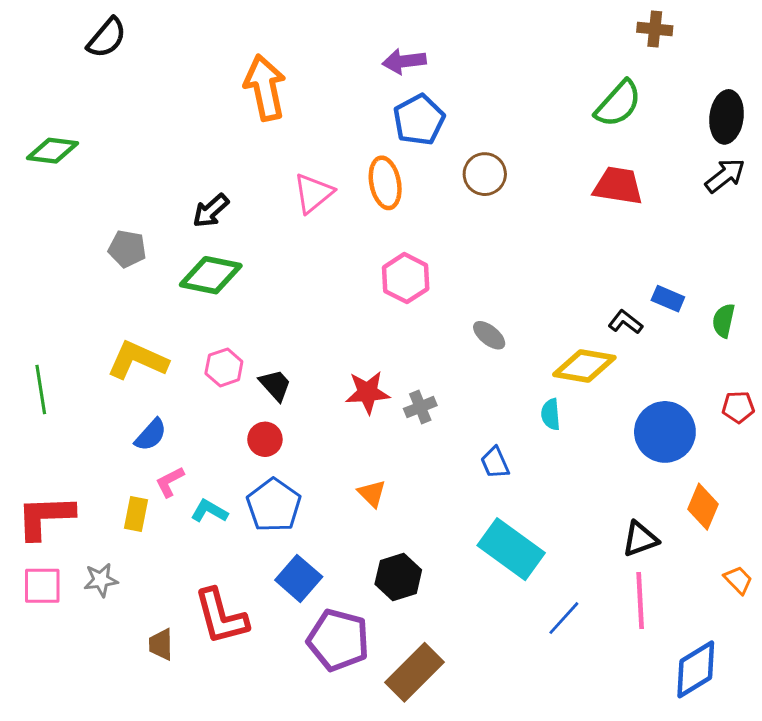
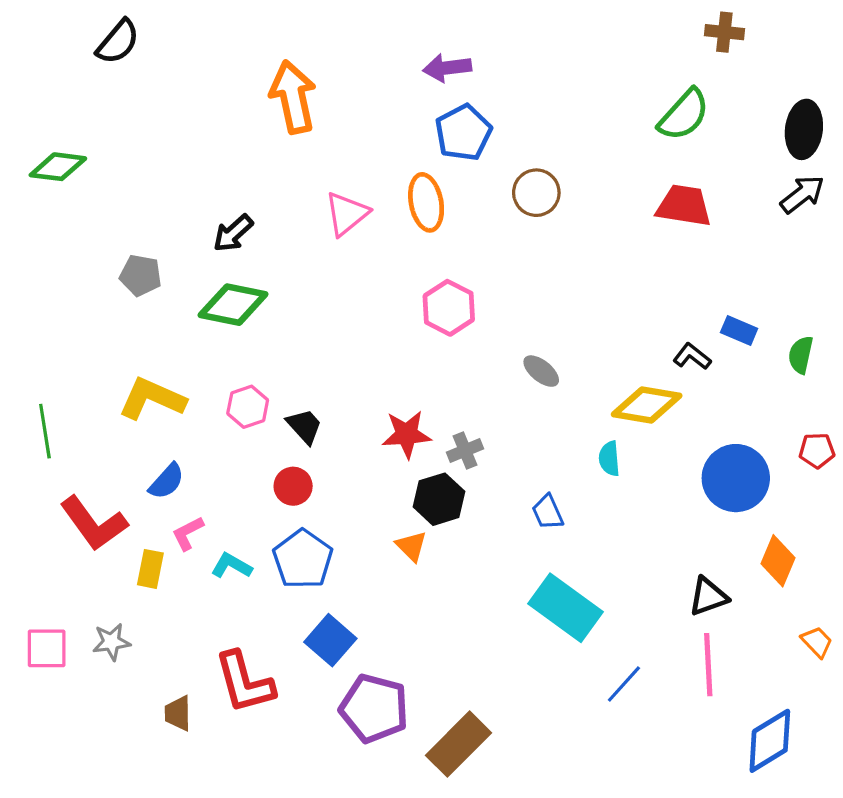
red L-shape: (45, 517) -> (94, 523), moved, turned -124
black hexagon: (398, 577) -> (439, 499), moved

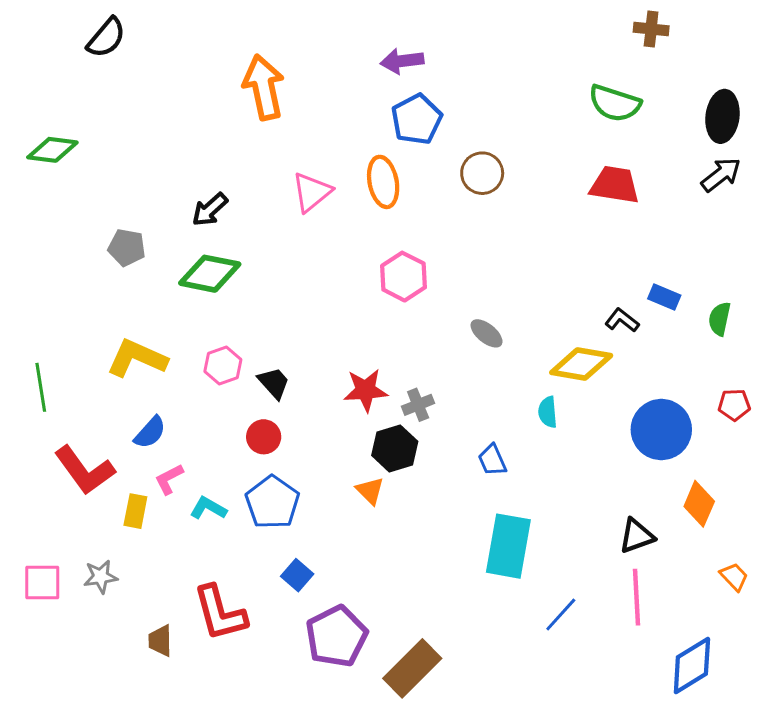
green semicircle: (684, 115) -> (615, 103), turned 66
cyan rectangle: (566, 608) -> (508, 546), turned 64
blue square: (330, 640) -> (297, 575), size x0.7
purple pentagon: (374, 708) -> (336, 636), turned 30

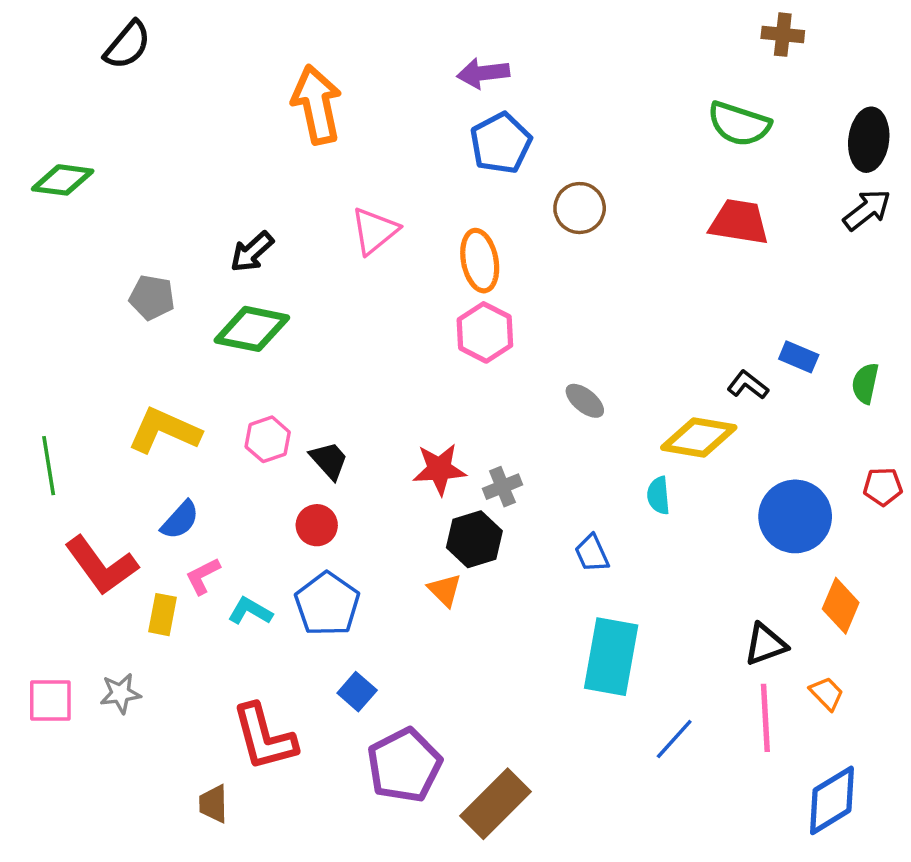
orange ellipse: (383, 182) -> (480, 261), moved
orange trapezoid: (734, 577) -> (827, 693), moved
brown trapezoid: (160, 641) -> (213, 804), moved

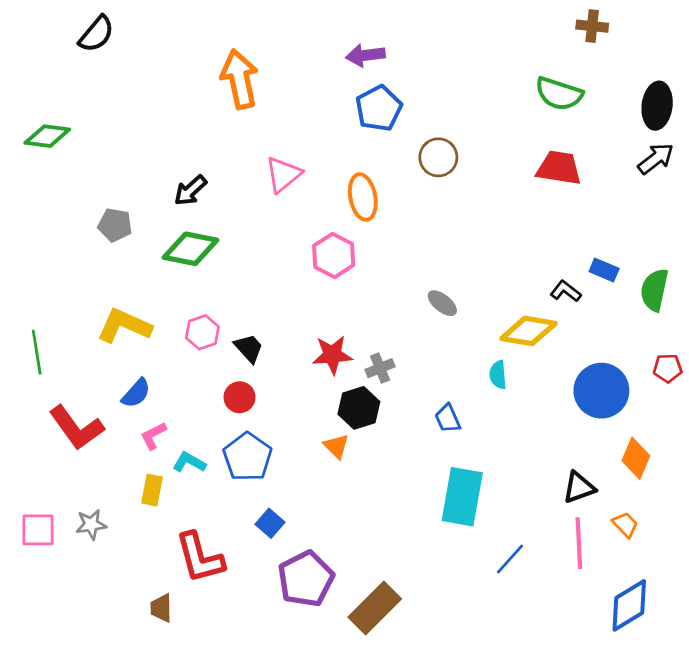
pink hexagon: (485, 332) -> (334, 255), moved
green semicircle: (865, 383) -> (654, 290), size x1.4
yellow rectangle: (163, 615) -> (152, 490), moved

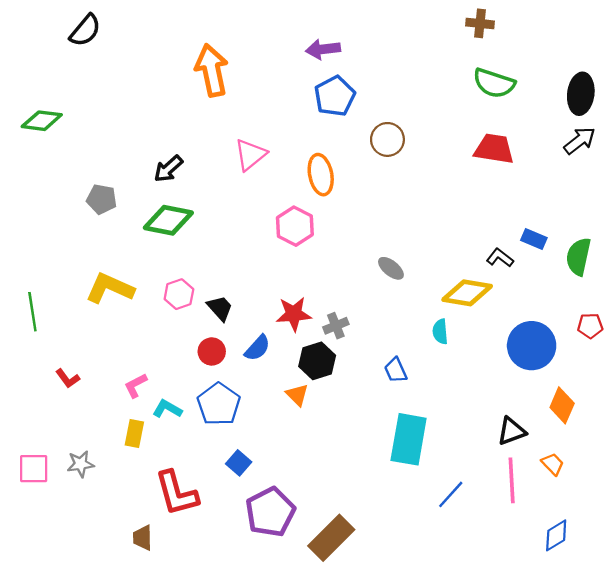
brown cross: (592, 26) -> (480, 23), moved
blue semicircle: (136, 393) -> (257, 348), moved
red L-shape: (76, 428) -> (68, 378), size x0.5
blue diamond: (629, 605) -> (556, 535), size x0.7

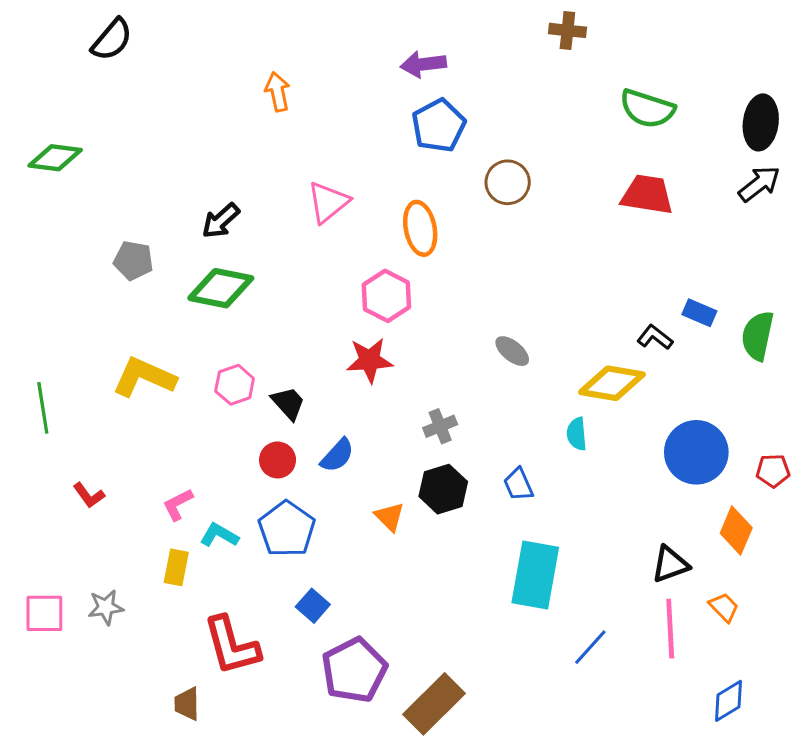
brown cross: (480, 23) -> (567, 30), moved
orange arrow: (212, 70) -> (278, 92), size x0.6
red star: (294, 314) -> (370, 360), moved
red pentagon: (590, 326) -> (773, 471), moved
black hexagon: (317, 361) -> (443, 489), moved

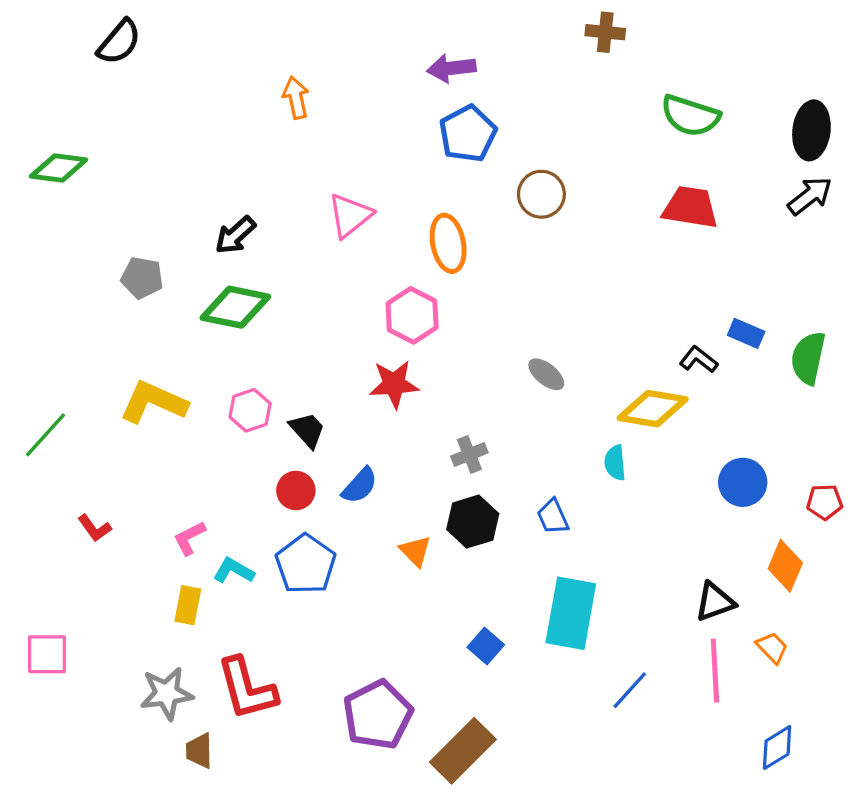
green line: (43, 408) -> (45, 435), turned 51
blue circle: (696, 452) -> (743, 482), size x0.7
blue square: (313, 606) -> (486, 646), moved
gray star: (106, 607) -> (167, 693), moved, size x1.4

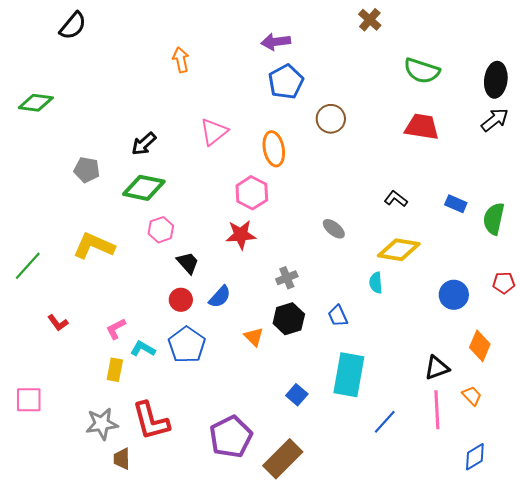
brown cross: (605, 32) -> (370, 20), turned 35
black L-shape: (699, 360) -> (396, 199), moved
pink hexagon: (250, 410) -> (161, 230), moved
red pentagon: (825, 502) -> (504, 283), moved

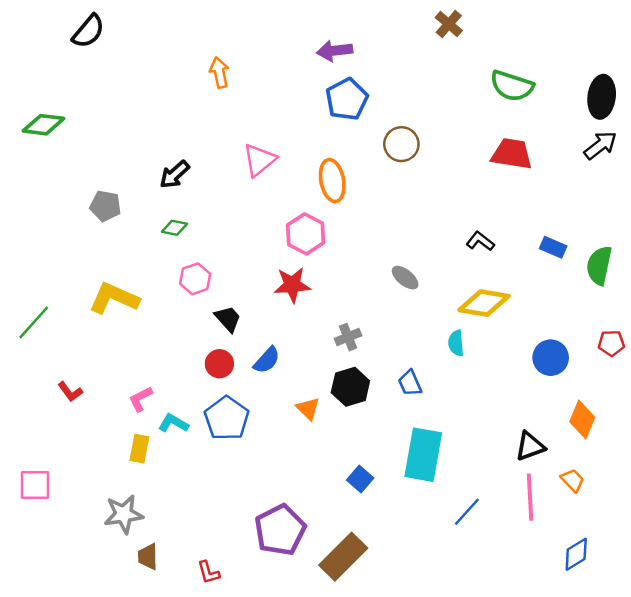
green diamond: (144, 188) -> (175, 228), size x0.5
red L-shape: (151, 421) -> (208, 572), moved, size x0.5

